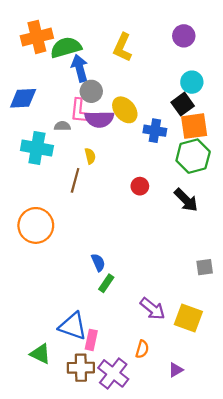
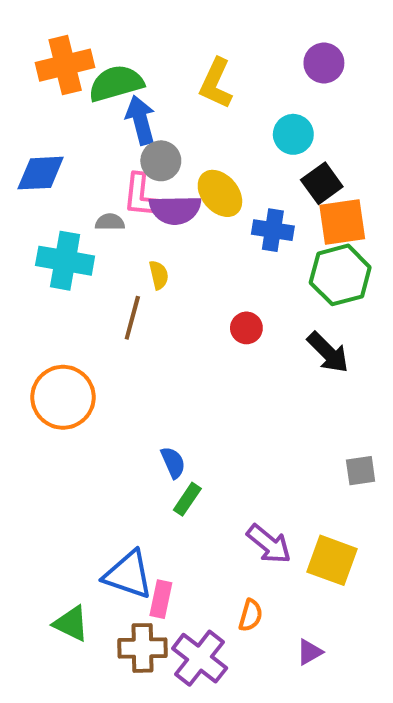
cyan circle: (192, 82) -> (293, 134), moved

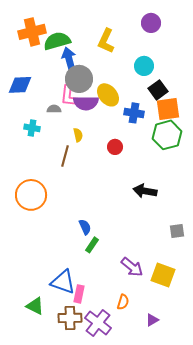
purple circle: (324, 63) -> (151, 23), moved
gray circle: (161, 161) -> (79, 79), size x1.4
cyan cross: (65, 261) -> (32, 128), size x0.6
red circle: (246, 328) -> (115, 147), moved
black arrow: (328, 352) -> (145, 191), moved, turned 145

